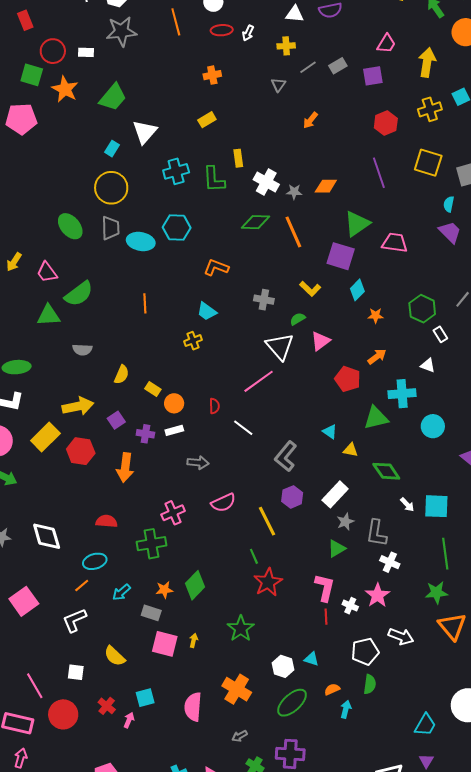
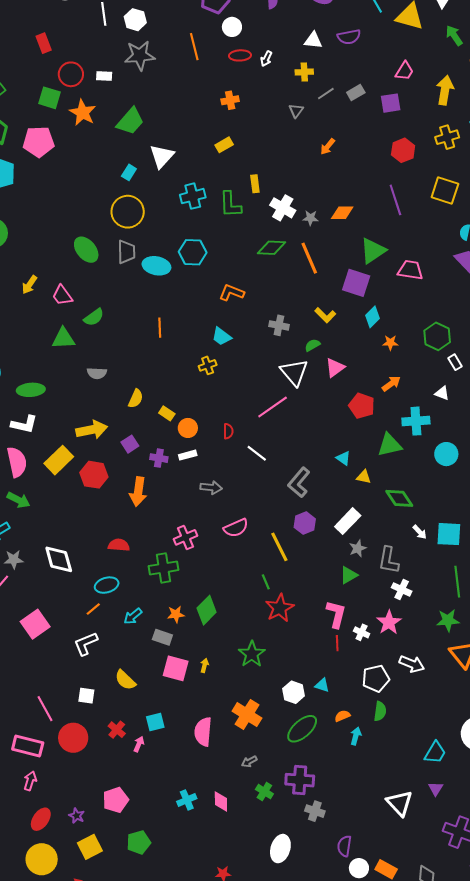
green semicircle: (79, 294) -> (94, 317), size x0.7

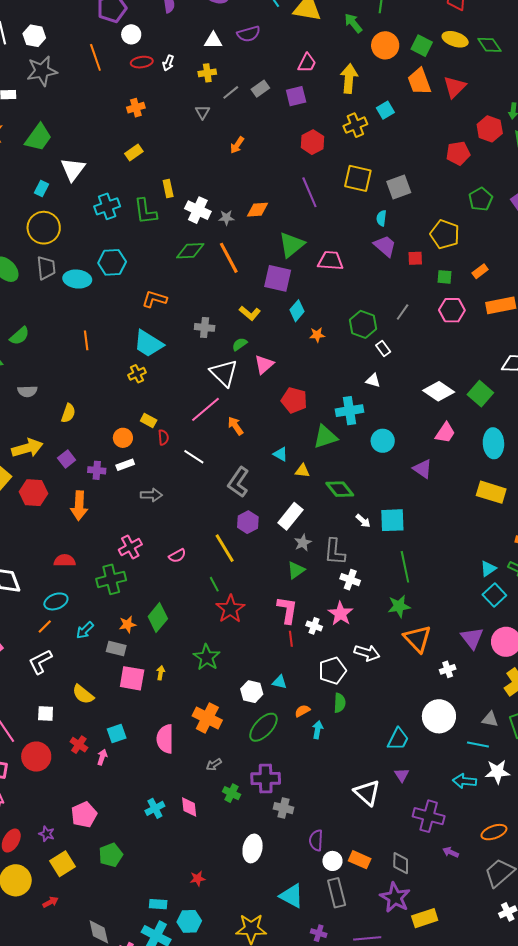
cyan trapezoid: (222, 336) -> (148, 344), size x1.5
orange arrow: (391, 384) -> (235, 426), moved, turned -84
yellow rectangle: (167, 413) -> (149, 421), moved
pink semicircle: (236, 528) -> (177, 556), moved, size x0.7

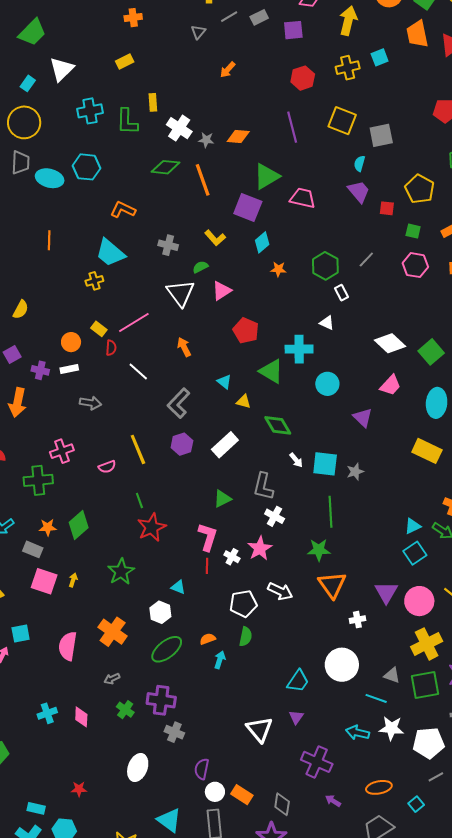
pink line: (205, 409) -> (134, 323), moved
green triangle: (325, 437) -> (271, 371), turned 40
gray star: (303, 543) -> (355, 472), moved
yellow line: (225, 548) -> (138, 449), moved
cyan triangle: (280, 682) -> (178, 587), moved

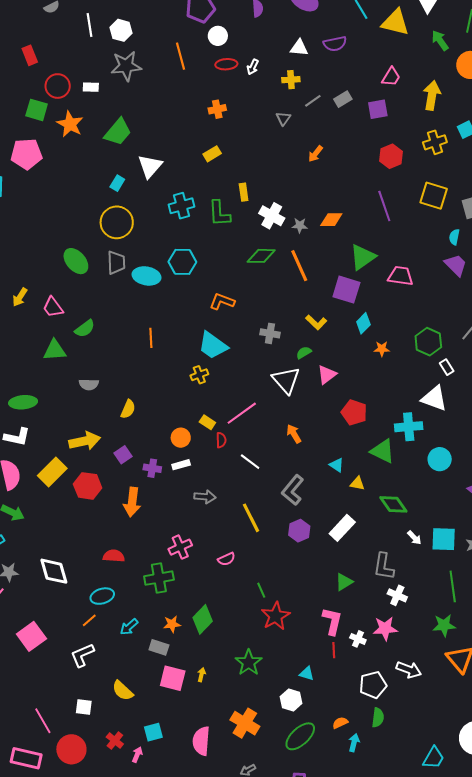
white triangle: (327, 323) -> (434, 398), size x1.8
yellow line: (138, 449) -> (251, 518), moved
pink star: (260, 548) -> (385, 629), turned 30

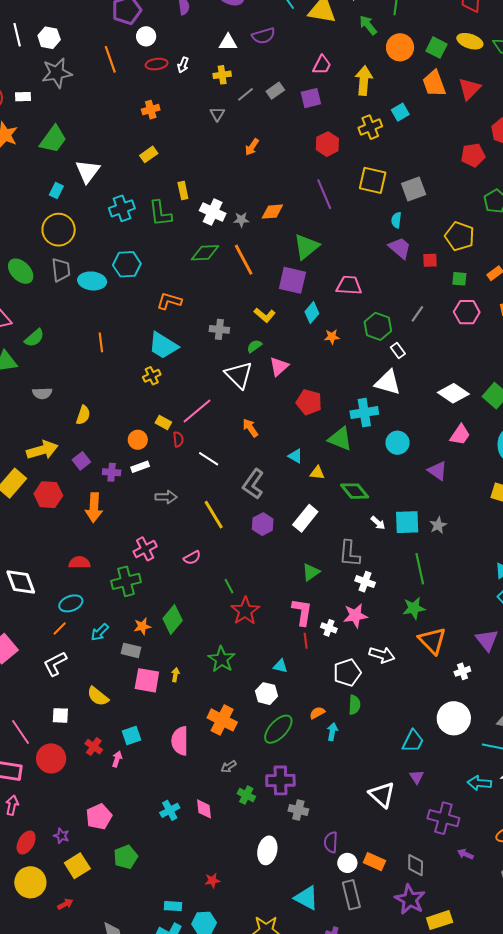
pink trapezoid: (400, 276) -> (349, 285), moved

